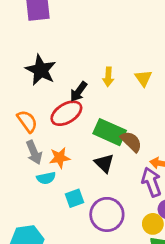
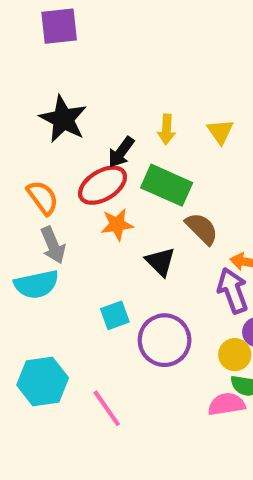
green rectangle: (110, 132) -> (167, 185), moved
orange star: (60, 158) -> (117, 224), moved
cyan semicircle: (46, 178) -> (36, 284), moved, size x1.5

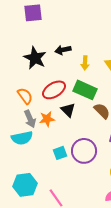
black arrow: (121, 152) -> (63, 50), moved, turned 42
orange star: (117, 224) -> (47, 119), moved
black triangle: (160, 262) -> (68, 110), moved
purple circle: (165, 340) -> (84, 151), moved

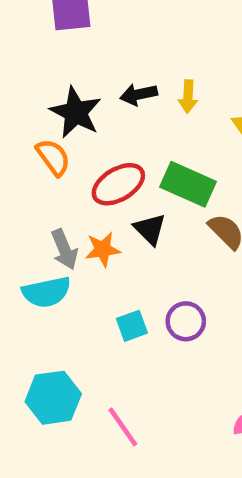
yellow arrow: (85, 63) -> (188, 97), moved
orange semicircle: (25, 96) -> (53, 157), moved
purple circle: (84, 151) -> (186, 321), size x0.7

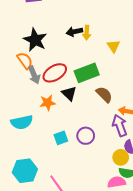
black arrow: (139, 94) -> (74, 32), moved
green rectangle: (188, 184) -> (87, 73), turned -45
gray arrow: (64, 249) -> (34, 75), moved

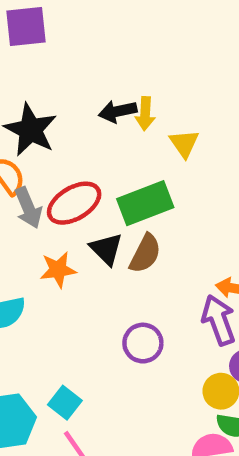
yellow triangle: (113, 46) -> (184, 143), moved
brown semicircle: (104, 95) -> (145, 254), moved, turned 72
cyan square: (61, 138) -> (65, 403), moved, turned -32

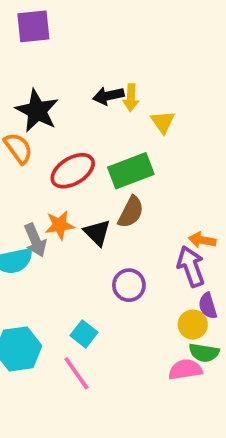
gray arrow: (28, 208) -> (35, 240), moved
black triangle: (106, 249) -> (97, 233), moved
cyan square: (65, 403) -> (84, 334), moved

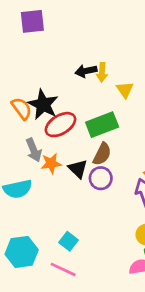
black star: (37, 111) -> (43, 104), moved
gray arrow: (35, 240) -> (34, 150), moved
purple circle: (129, 285) -> (101, 178), moved
pink line: (76, 373) -> (63, 269), turned -30

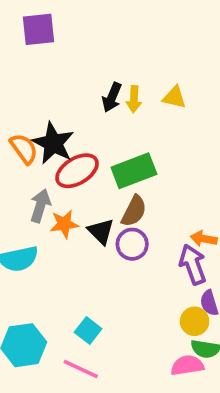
black arrow: (86, 71) -> (112, 97), turned -55
yellow triangle: (125, 90) -> (174, 97), moved, turned -42
gray arrow: (34, 150) -> (40, 206), turned -140

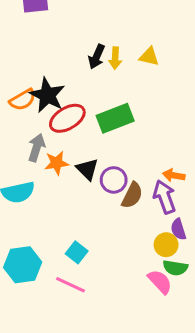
orange semicircle: (24, 149) -> (23, 100), turned 96
brown semicircle: (134, 211) -> (132, 195), moved
pink semicircle: (187, 365) -> (160, 282), turned 56

